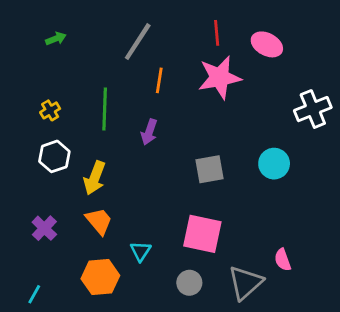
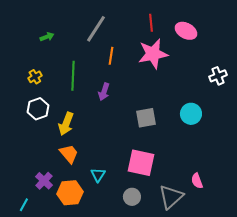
green arrow: (56, 39) -> (47, 37), moved
white cross: (313, 109) -> (218, 76), size x0.7
purple cross: (44, 228) -> (44, 181), moved

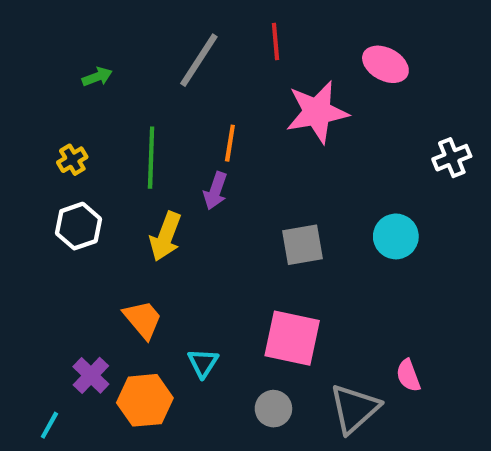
red line: (151, 23) -> (276, 41), moved
orange line: (111, 56) -> (230, 143), moved
yellow arrow: (66, 124) -> (166, 236), moved

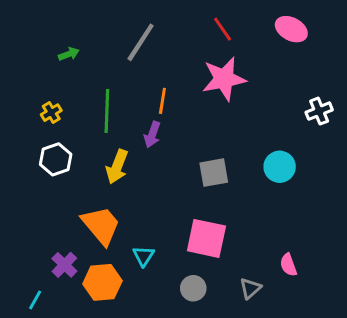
red line: (276, 41) -> (223, 29), moved, turned -30
pink ellipse: (385, 64) -> (291, 29), moved
orange trapezoid: (143, 319) -> (101, 225), size x1.4
gray triangle: (354, 409) -> (250, 288), size x0.6

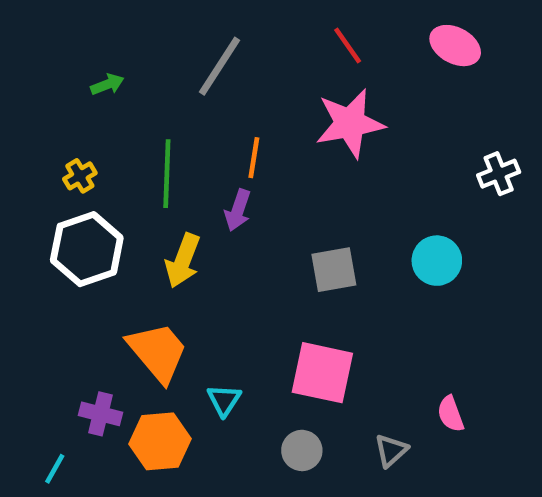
white hexagon: (56, 159) -> (87, 249), size x1.4
purple cross: (64, 265) -> (100, 414), turned -30

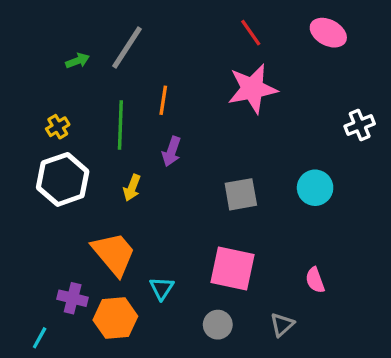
gray line: (219, 66) -> (127, 47), moved
orange line: (254, 158) -> (163, 100), moved
yellow arrow: (183, 261) -> (132, 188), size x0.7
pink semicircle: (451, 414) -> (315, 280), moved

